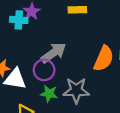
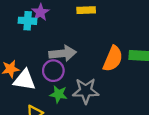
gray arrow: (54, 53) -> (63, 53), turned 30

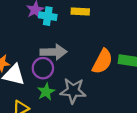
cyan cross: (28, 21) -> (48, 16), moved
green star: (59, 94) -> (46, 92), turned 30

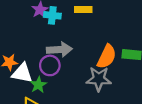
gray star: (73, 91) -> (99, 79), moved
green star: (46, 92) -> (38, 85), moved

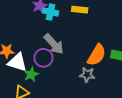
gray arrow: (59, 49) -> (54, 44), turned 45
gray star: (99, 79) -> (87, 75), size x0.7

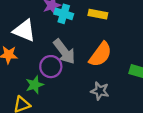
orange semicircle: (97, 55) -> (100, 54), moved
white triangle: (17, 62) -> (24, 31), moved

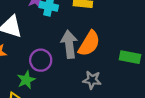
gray arrow: (64, 52) -> (69, 44), moved, turned -144

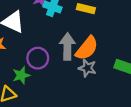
gray star: (92, 80) -> (87, 68), moved

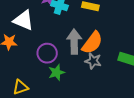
green star: (21, 75) -> (56, 72), moved

